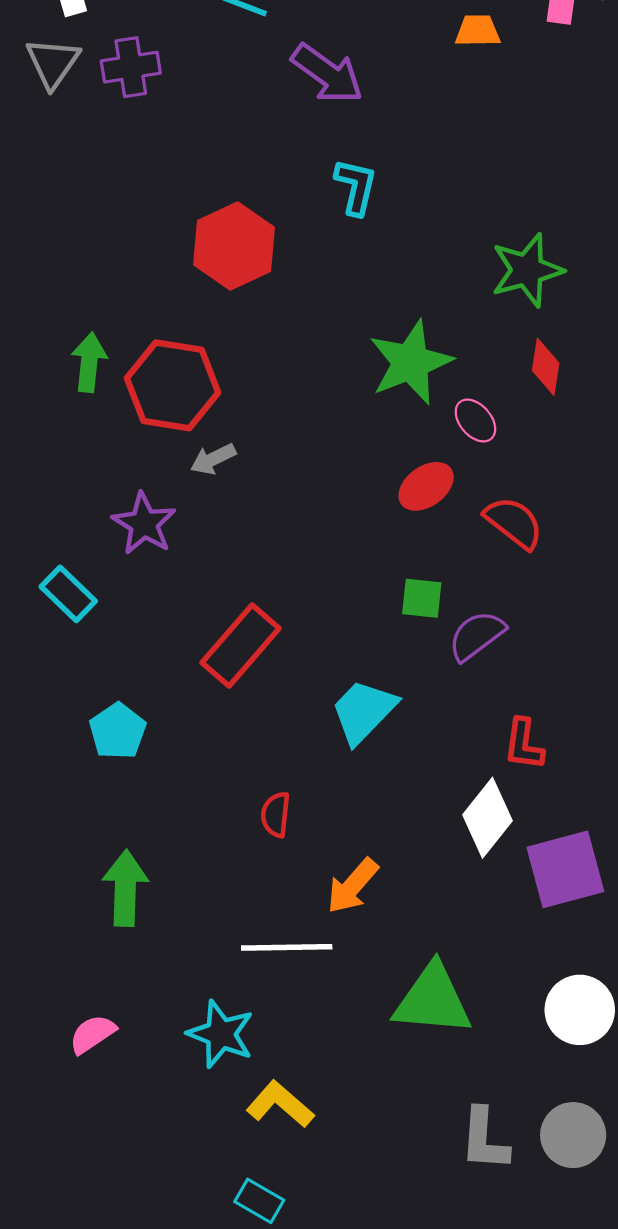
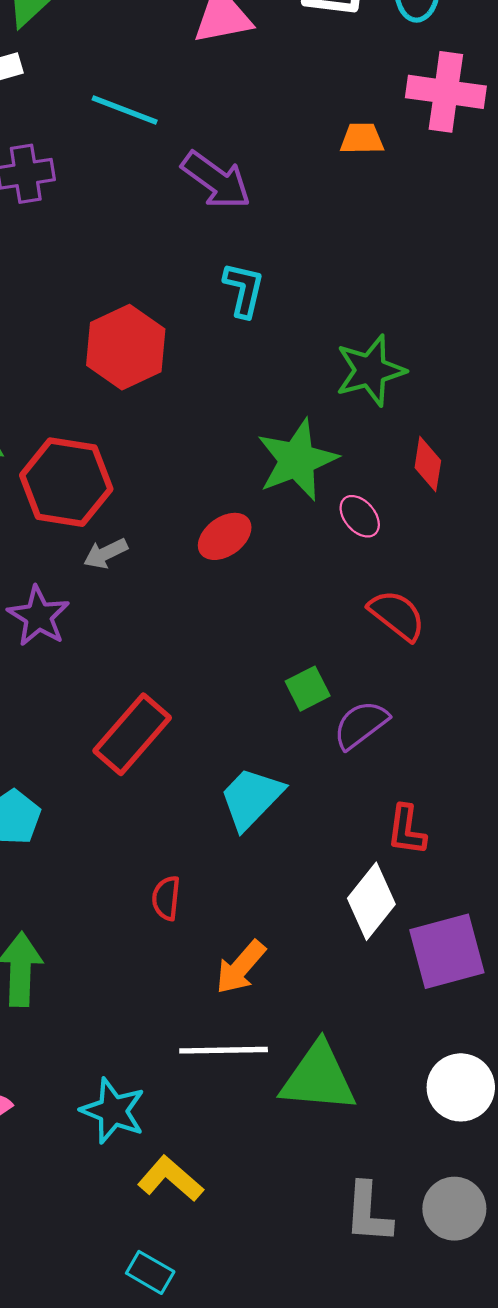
green star: (527, 270) -> (370, 371), moved
red ellipse: (426, 486) -> (225, 536), moved
green square: (422, 598) -> (308, 689), turned -33
white line: (287, 947) -> (224, 1050), moved

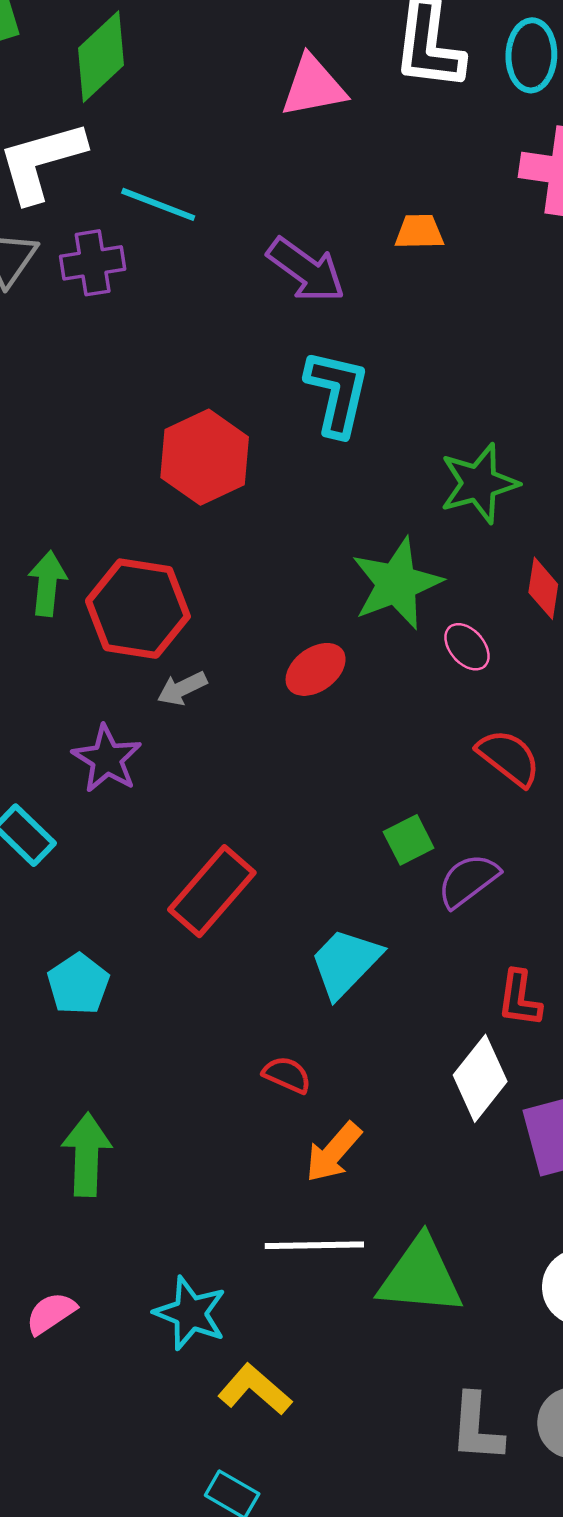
cyan line: (125, 110) -> (158, 204), moved
orange trapezoid: (362, 139) -> (419, 232), moved
cyan L-shape: (244, 290) -> (337, 393), size x1.4
red semicircle: (166, 898) -> (287, 1075), moved, turned 108

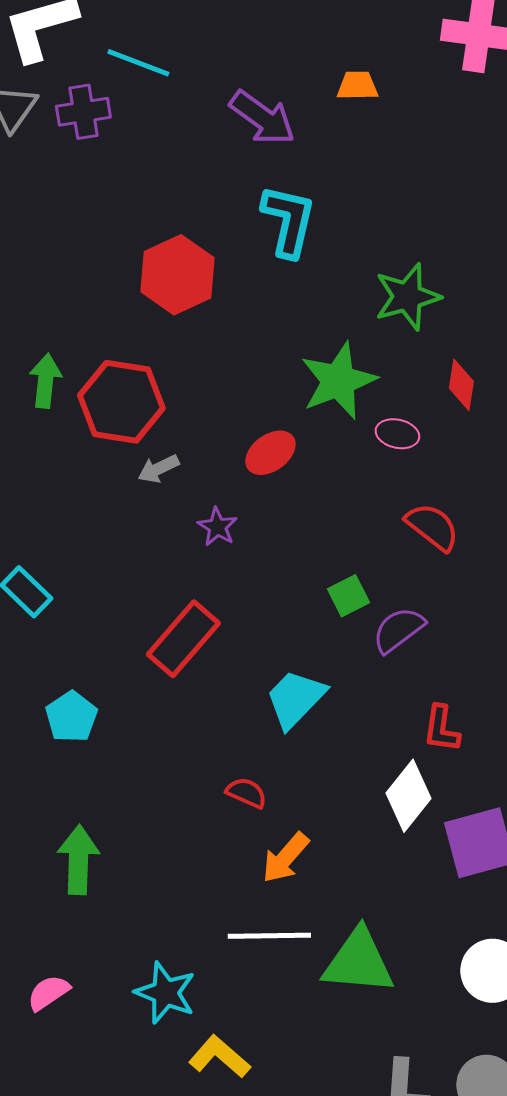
pink ellipse: (467, 647) -> (397, 434), turned -36
purple star: (107, 759) -> (217, 527), moved, size x0.7

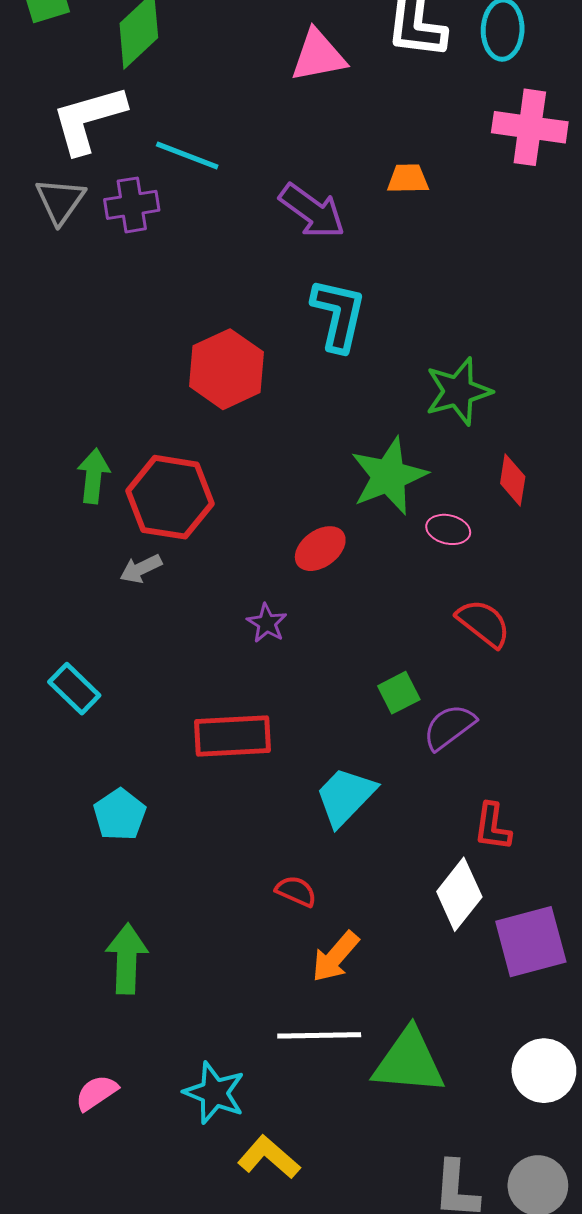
gray arrow: (158, 469) -> (141, 569), moved
red rectangle: (183, 639) -> (233, 736), turned 46

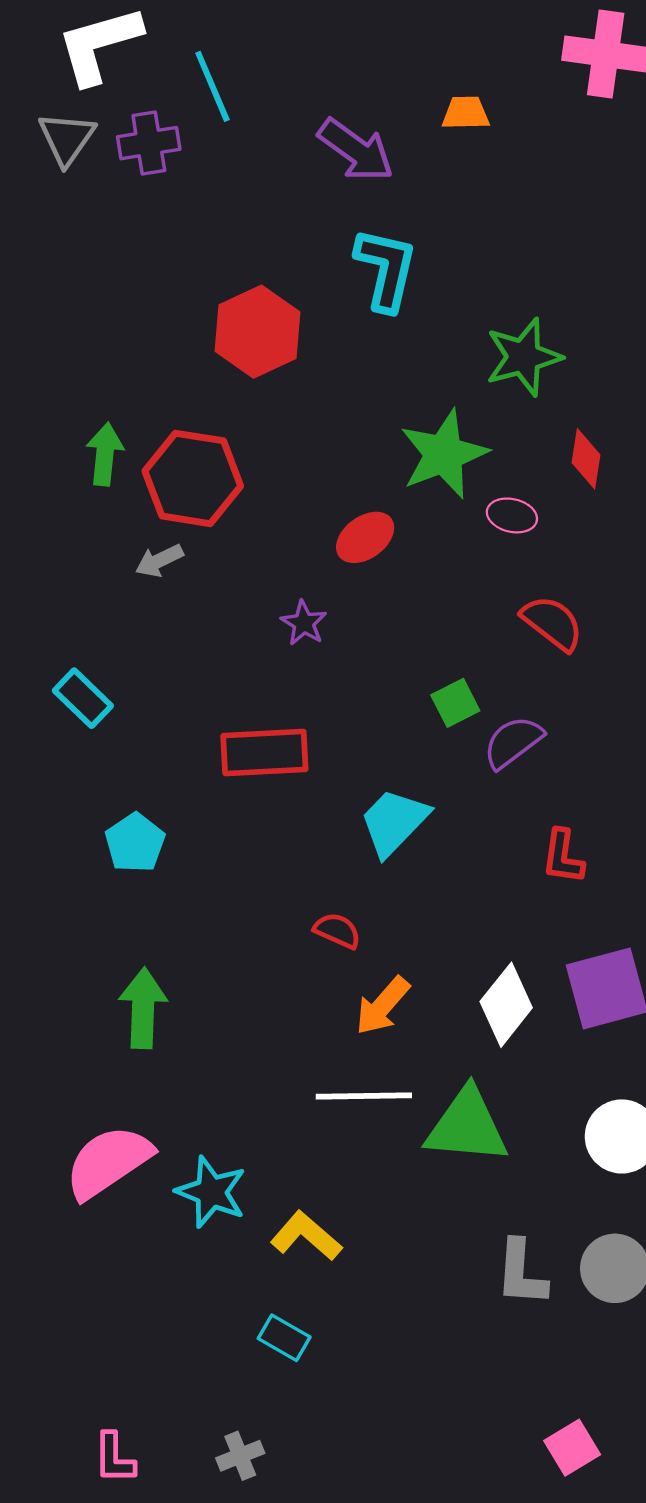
cyan line: (187, 156) -> (212, 86), turned 46
white diamond: (459, 894) -> (506, 1005), moved
pink semicircle: (96, 1093) -> (108, 1162), size x1.8
cyan star: (214, 1093) -> (211, 1192), moved

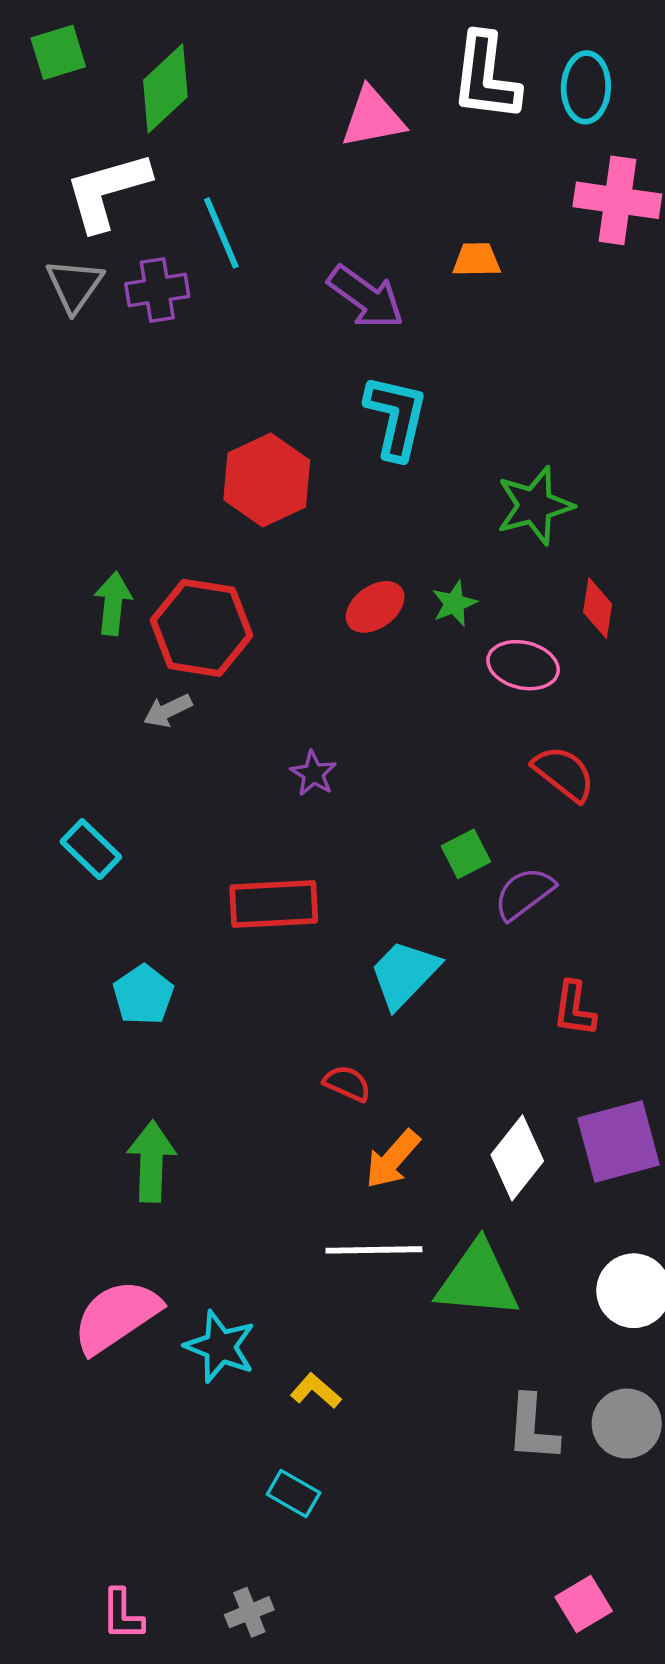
green star: (444, 454) -> (454, 603), size x0.5
pink ellipse: (512, 515) -> (523, 665), size x1.4
red ellipse: (365, 537) -> (375, 607), moved
yellow L-shape: (306, 1236) -> (316, 1391), size x0.7

